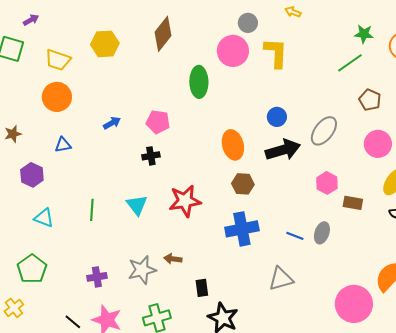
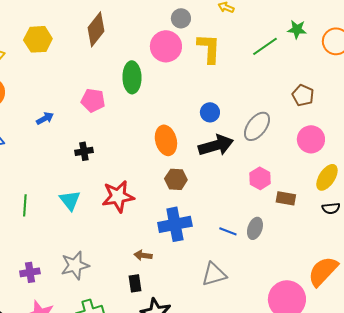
green line: (350, 63) -> (265, 46), moved
pink pentagon: (158, 122) -> (93, 100), moved
brown arrow: (173, 259) -> (143, 255), moved

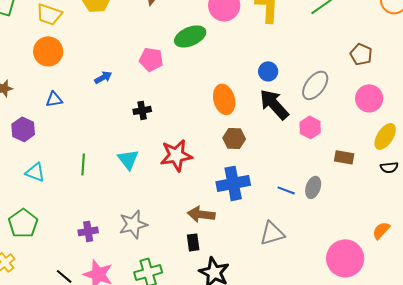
green ellipse: (132, 77) -> (190, 36), turned 68
black arrow: (216, 145) -> (274, 104), turned -116
pink hexagon: (260, 178) -> (310, 127), moved
brown arrow: (143, 255) -> (201, 214), size x1.5
orange semicircle: (323, 271) -> (381, 230), size x0.6

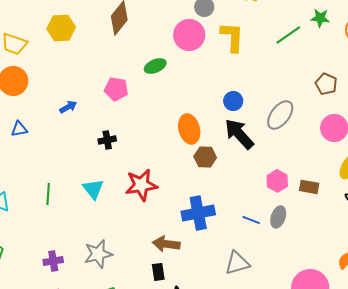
green ellipse: (190, 36) -> (155, 66), size x0.7
pink hexagon: (310, 127) -> (277, 181), moved
brown hexagon: (234, 138) -> (205, 157), moved

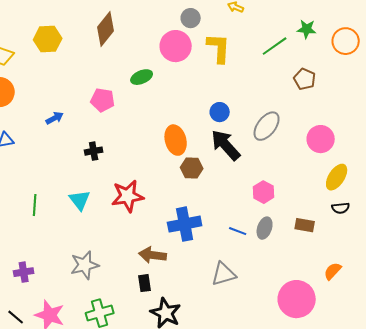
brown pentagon: (326, 84) -> (305, 79), moved
brown rectangle: (309, 187) -> (305, 225), moved
purple cross: (53, 261) -> (24, 272), moved

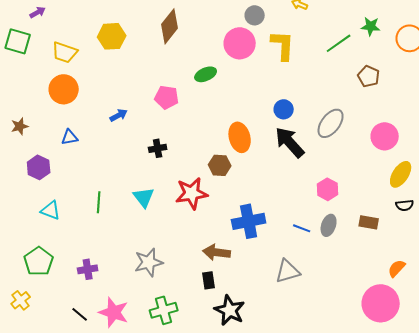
brown hexagon: (192, 168) -> (220, 165), moved
pink circle: (297, 299) -> (381, 303), moved

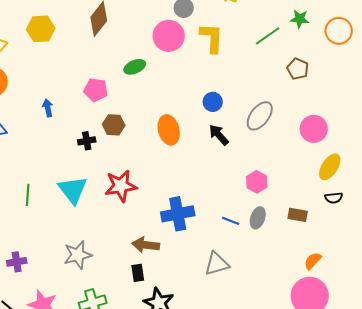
blue arrow: (119, 115) -> (48, 108), turned -72
black arrow: (290, 142) -> (219, 135), size x0.7
brown hexagon: (220, 165) -> (114, 125), moved
cyan triangle: (144, 197) -> (73, 190), size x1.4
orange semicircle: (397, 268) -> (313, 261), moved

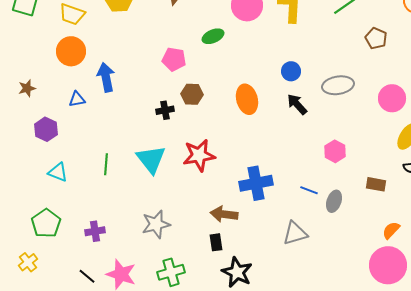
blue arrow: (48, 108) -> (106, 77), moved, size x1.6
gray ellipse: (260, 116) -> (338, 85), turned 44
gray ellipse: (258, 218) -> (334, 201), moved

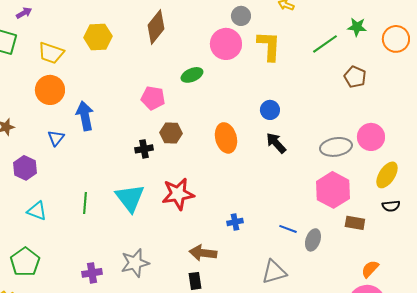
gray ellipse: (338, 85) -> (336, 147), moved
blue triangle: (77, 99) -> (56, 138), turned -42
pink hexagon: (335, 151) -> (333, 190), moved, size x1.6
blue cross: (256, 183) -> (235, 222), size x0.5
purple cross: (95, 231) -> (92, 273), moved

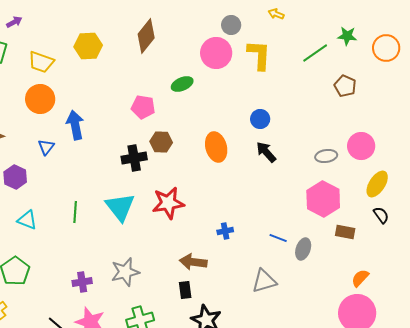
gray ellipse: (336, 147) -> (326, 156), size x0.7
black cross: (144, 149) -> (134, 158), size x1.4
black semicircle: (391, 206) -> (381, 215), turned -120

